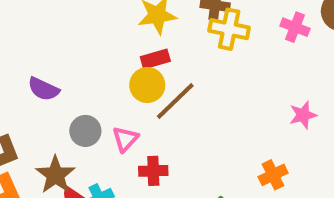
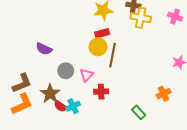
brown line: (175, 101) -> (113, 55), turned -35

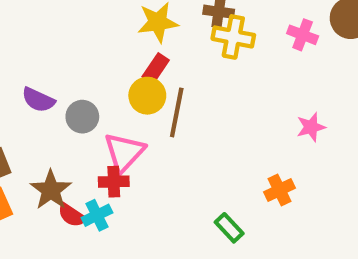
red rectangle: (102, 33) -> (156, 68), turned -40
gray circle: (66, 71) -> (82, 117), moved
pink triangle: (87, 75) -> (124, 152), size x1.5
red cross: (101, 92) -> (114, 182), moved

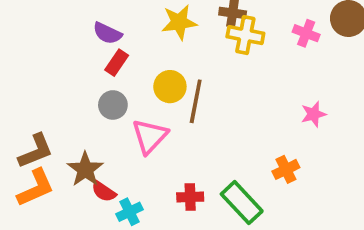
red rectangle: (156, 68) -> (117, 63), moved
purple semicircle: (38, 100) -> (107, 33), moved
red cross: (114, 182) -> (190, 197), moved
cyan cross: (97, 215) -> (129, 212), moved
green rectangle: (229, 228) -> (242, 203), size x1.6

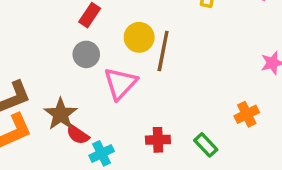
green rectangle: (242, 203) -> (206, 145), size x0.6

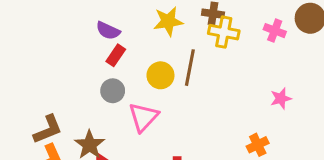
brown line: (163, 51) -> (190, 68), moved

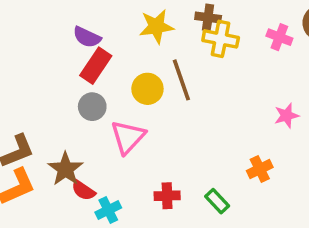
red rectangle: (116, 55) -> (96, 66), size x1.4
brown line: (190, 68) -> (181, 80), turned -30

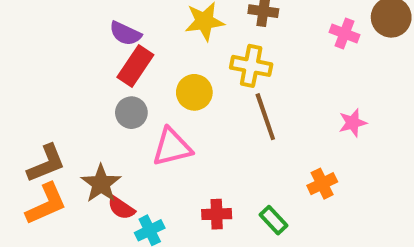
yellow cross: (221, 39) -> (251, 66), moved
brown line: (181, 80) -> (265, 117), moved
pink triangle: (128, 137) -> (172, 147), turned 33

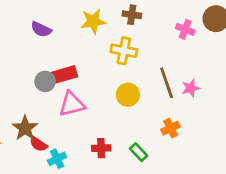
red rectangle: (135, 66) -> (64, 75), moved, turned 40
yellow circle: (194, 92) -> (128, 95), moved
brown line: (265, 117) -> (167, 83), moved

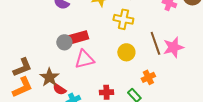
pink star: (191, 88) -> (173, 47), size x1.5
orange cross: (171, 128) -> (148, 77), moved

